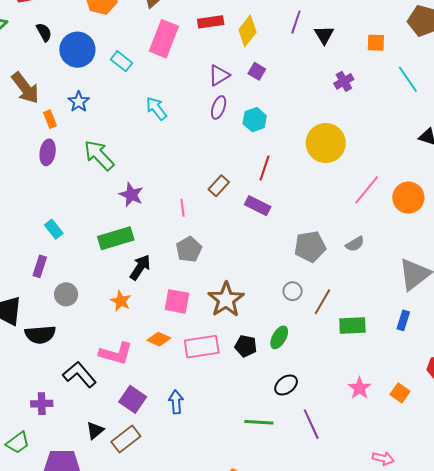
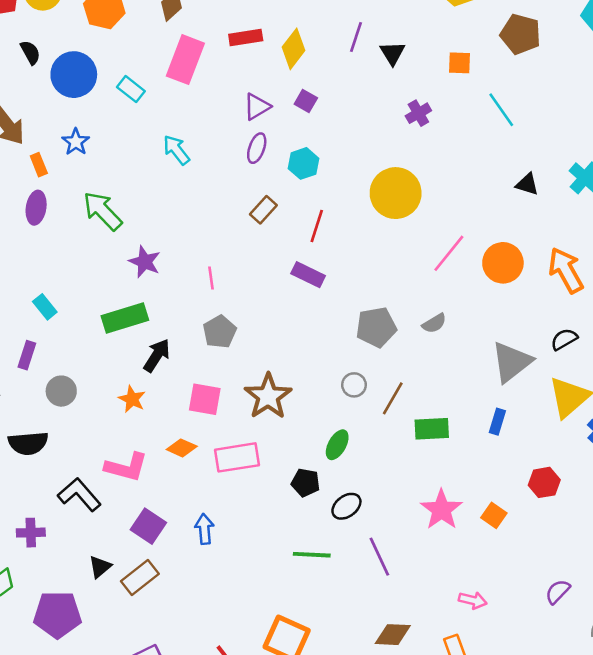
brown rectangle: (219, 186) -> (263, 210), moved
black pentagon: (246, 346) -> (305, 483), moved
pink star: (360, 388) -> (441, 510), size x1.4

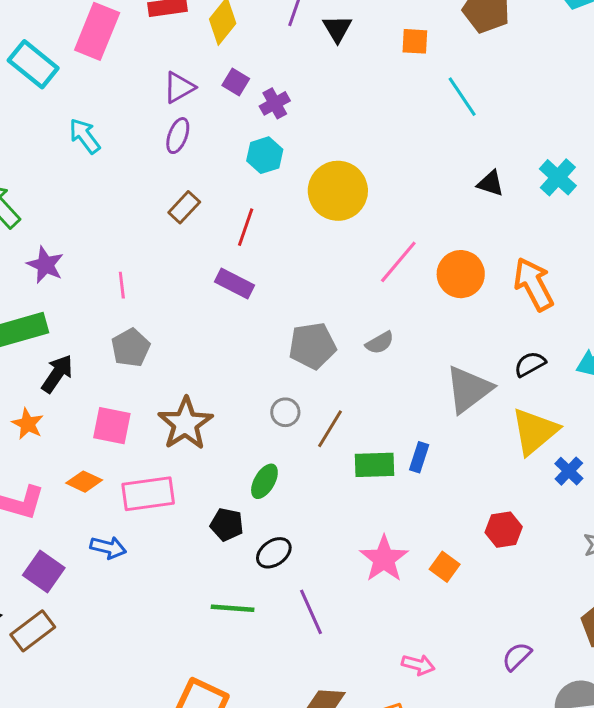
cyan rectangle: (131, 89) -> (33, 64), size x1.5
purple cross: (418, 113) -> (275, 103), moved
cyan hexagon: (303, 163) -> (265, 155), moved
blue rectangle: (497, 422) -> (419, 457), moved
blue arrow: (204, 529) -> (108, 548), moved, turned 108

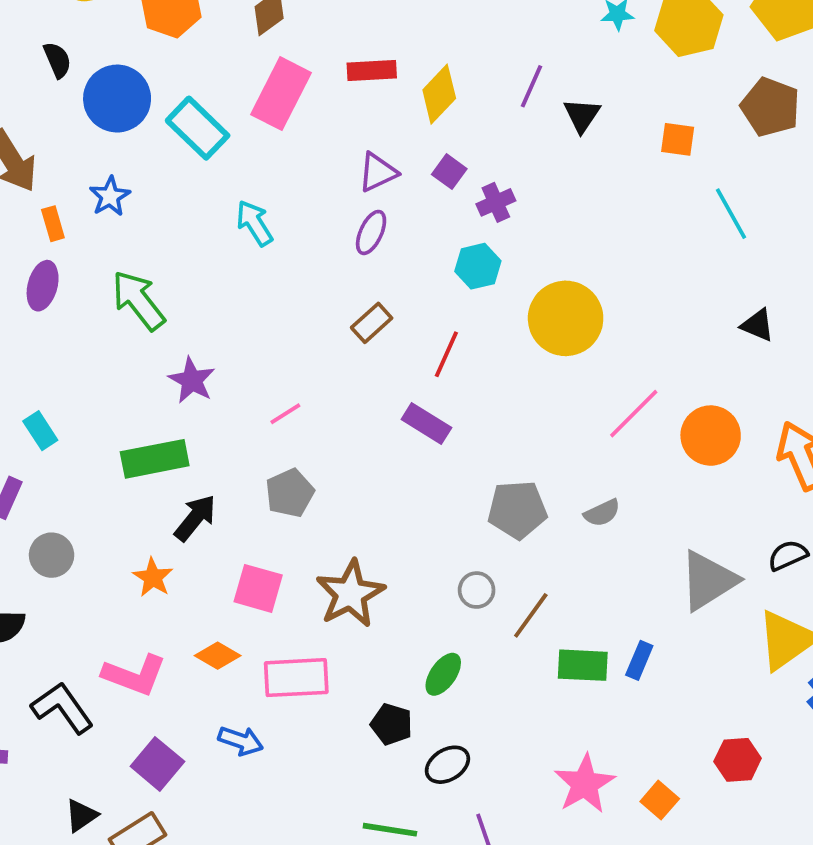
pink line: (122, 285) -> (285, 414), turned 60

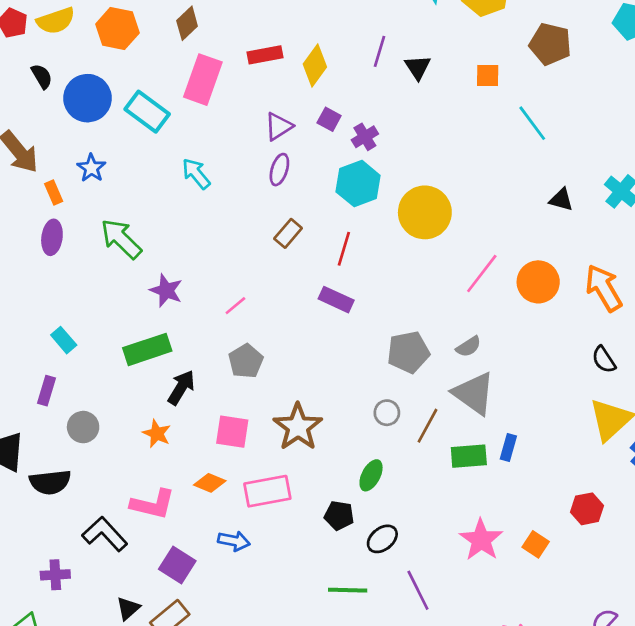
cyan hexagon: (478, 266) -> (358, 184), size x1.4
black semicircle: (788, 555) -> (604, 360), turned -92
gray triangle: (708, 580) -> (474, 393), moved, turned -45

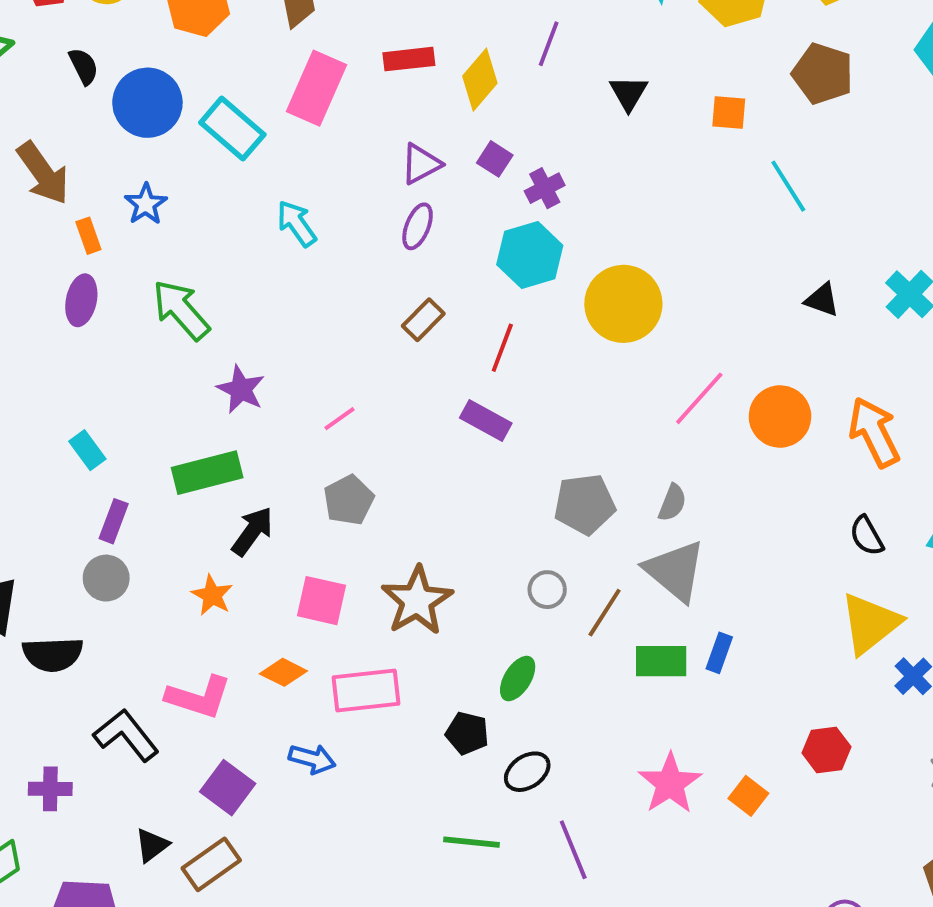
purple line: (379, 51) -> (549, 44), moved
gray semicircle: (469, 347) -> (672, 503), turned -40
purple rectangle: (46, 391) -> (114, 521), moved

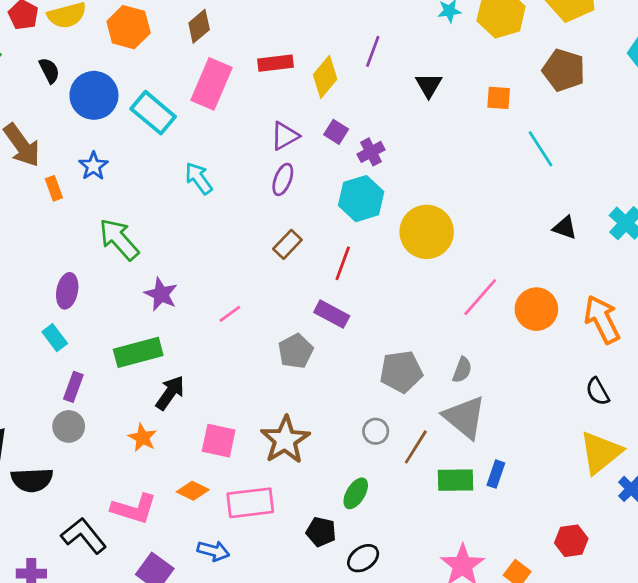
purple ellipse: (81, 300) -> (67, 291), moved
gray pentagon: (349, 500) -> (296, 351), moved

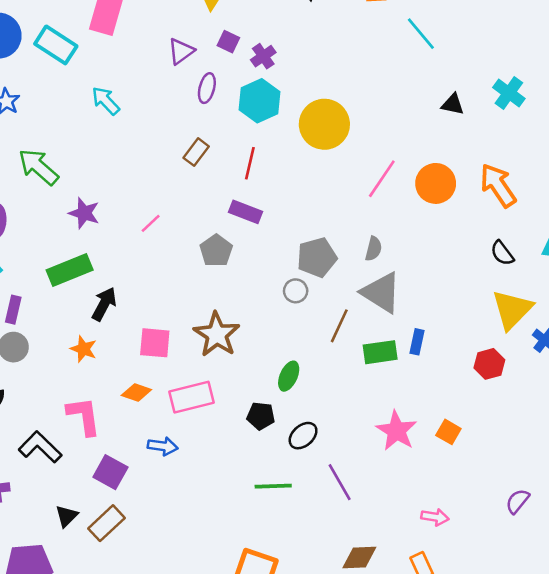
purple ellipse: (283, 179) -> (207, 88), moved
gray circle: (376, 431) -> (296, 291), moved
pink L-shape: (134, 509) -> (84, 416), turned -108
red hexagon: (571, 541) -> (489, 364), moved

